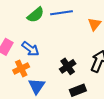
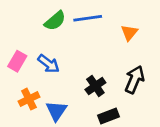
orange cross: (21, 68) -> (29, 99), moved

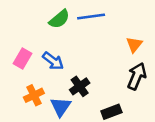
orange triangle: (129, 33) -> (134, 44), moved
black cross: (95, 86) -> (80, 86), moved

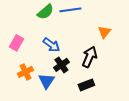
blue arrow: (53, 61) -> (51, 45), moved
black arrow: (137, 76) -> (89, 57), moved

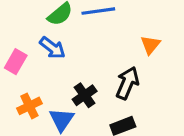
blue arrow: (51, 45) -> (52, 48), moved

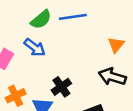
black arrow: (127, 83) -> (112, 77), moved, turned -96

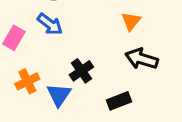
orange triangle: (116, 45) -> (131, 21), moved

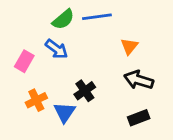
black rectangle: (119, 101) -> (139, 118), moved

